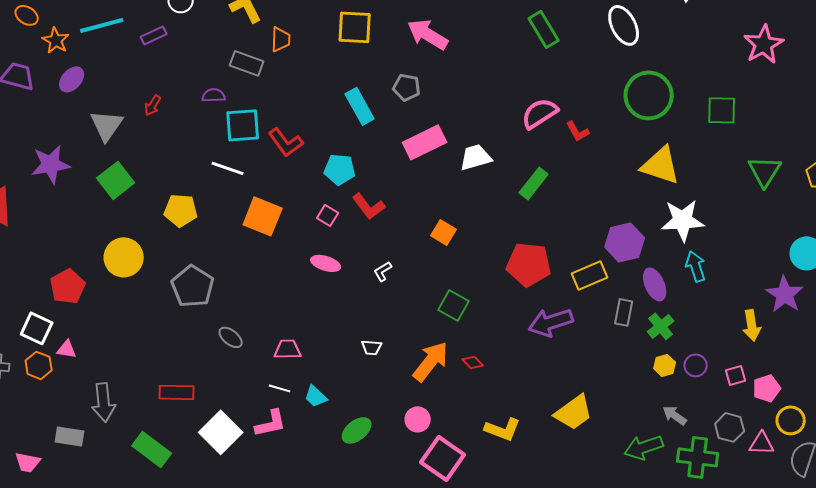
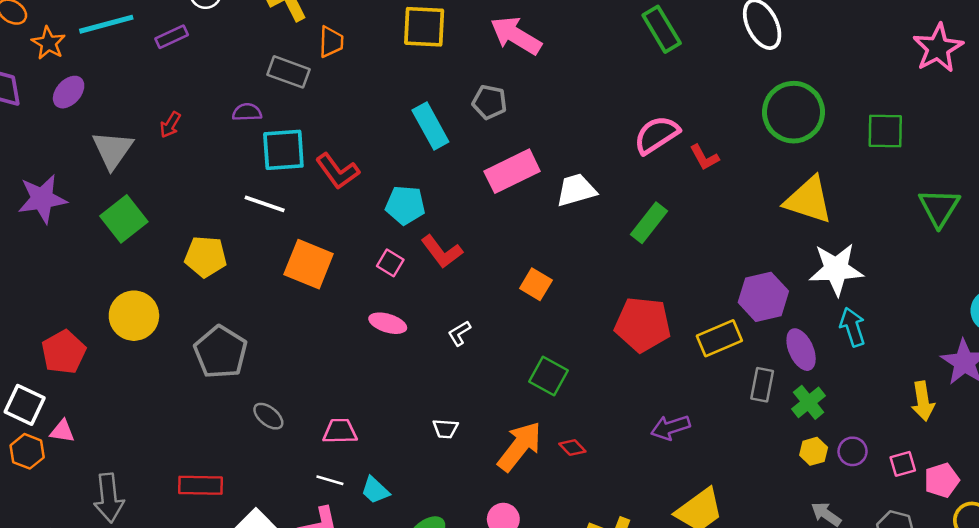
purple arrow: (551, 322) -> (670, 427), moved, size x0.7

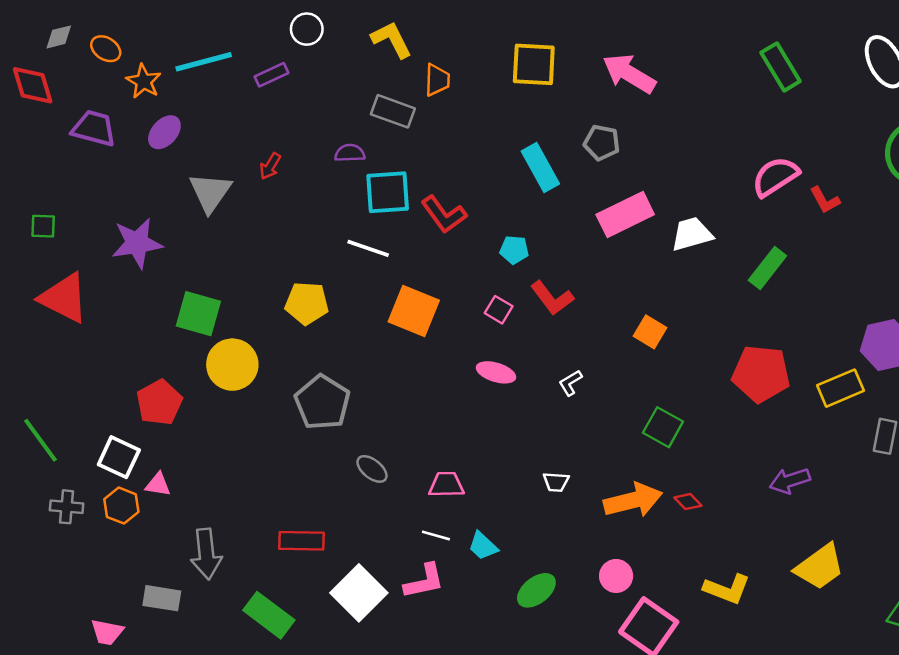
cyan pentagon: (405, 205) -> (514, 250), size x0.7
green square: (124, 219) -> (198, 314), moved, turned -36
orange arrow: (520, 446) -> (633, 500), turned 38

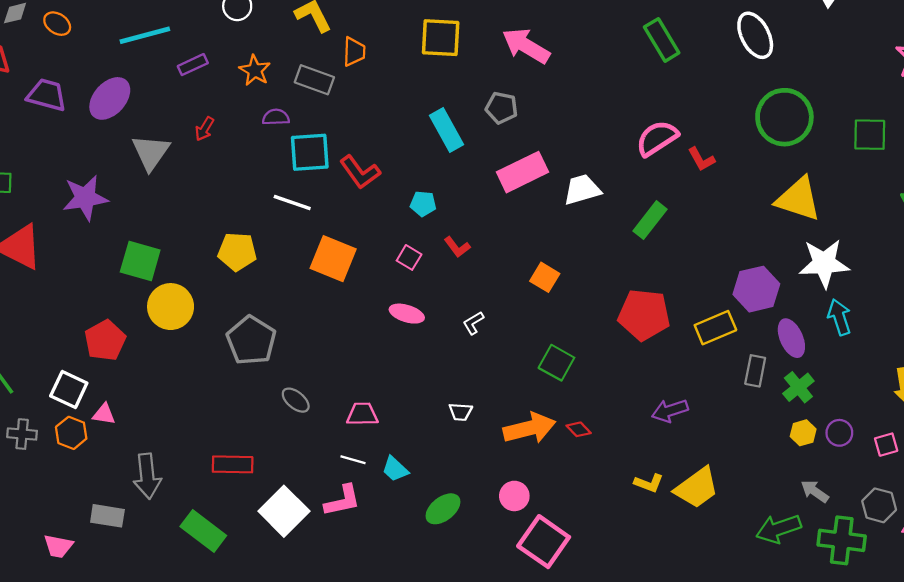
purple rectangle: (271, 75) -> (193, 65), moved
orange star: (144, 81) -> (255, 70), moved
purple ellipse: (164, 132) -> (110, 98), size x1.4
red L-shape: (552, 298) -> (457, 247), size x0.7
yellow L-shape: (727, 589) -> (649, 483), moved, size x0.7

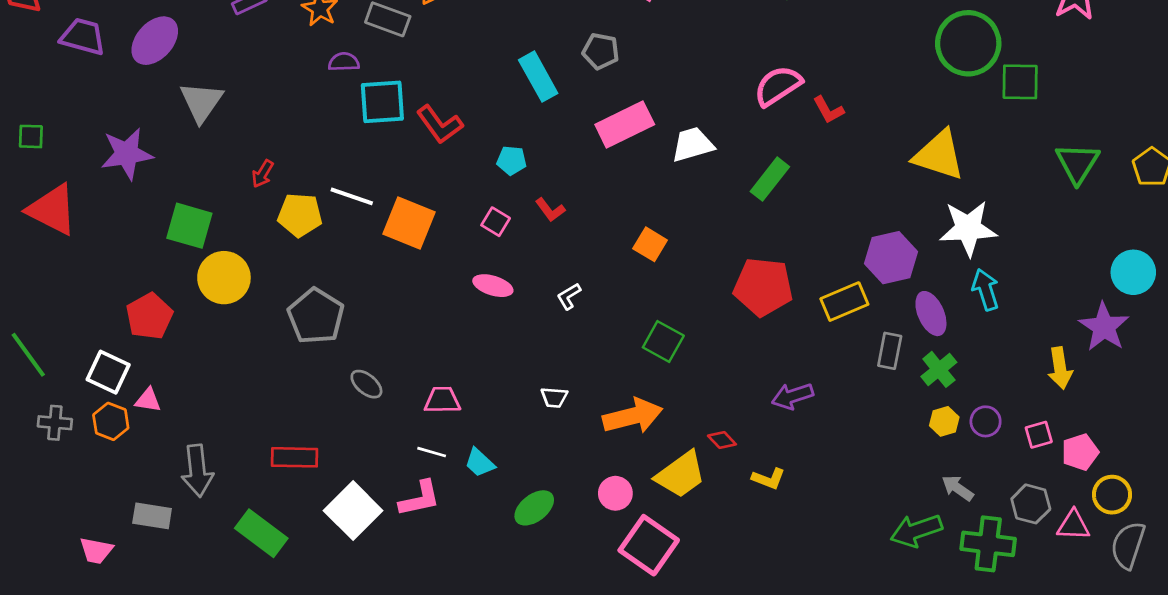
green circle: (784, 117) -> (968, 43), moved
red arrow: (204, 129) -> (263, 174), moved
white line: (292, 203) -> (352, 196), moved
red diamond: (579, 429) -> (722, 440), moved
yellow trapezoid: (697, 488) -> (681, 475), moved

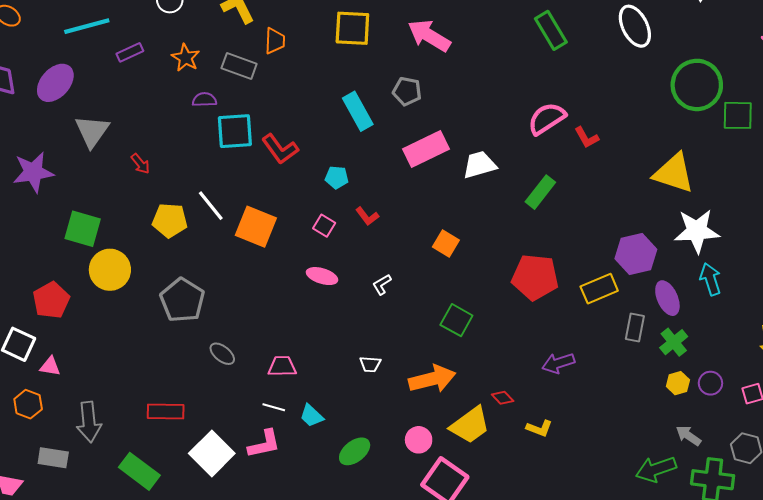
red arrow: (263, 174) -> (140, 164), moved, turned -70
white line: (352, 196) -> (211, 206), turned 32
orange hexagon: (111, 421) -> (28, 404), moved

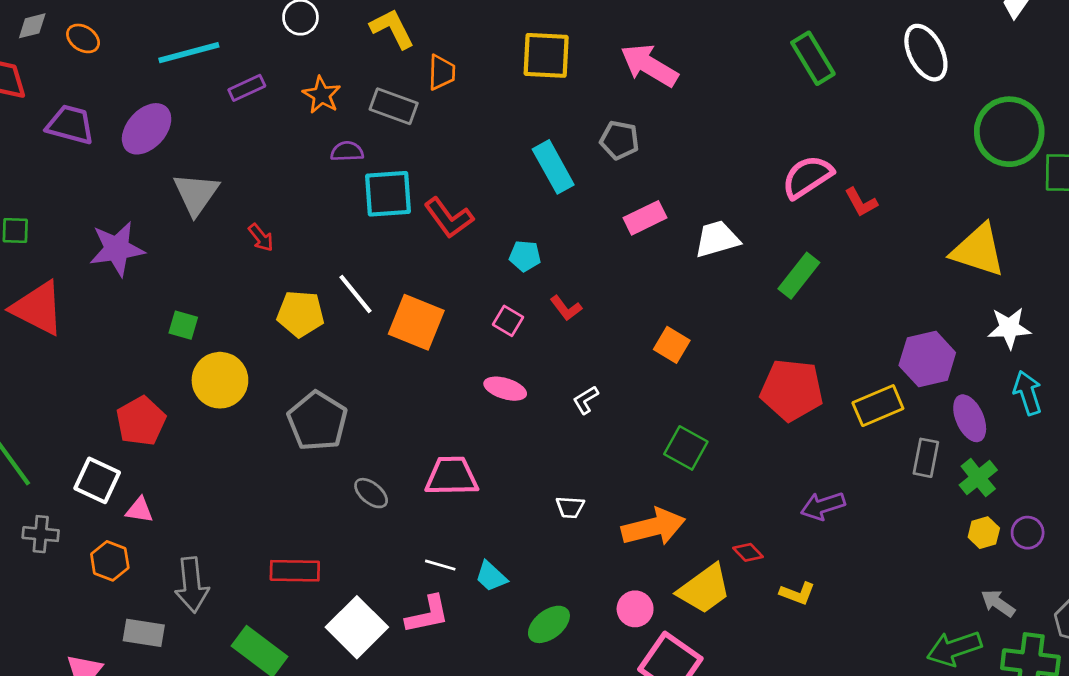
pink rectangle: (426, 149) -> (645, 218), size x0.7
green square: (83, 229) -> (183, 325), size x0.6
white star: (697, 231) -> (1009, 328), size x0.7
pink trapezoid: (282, 366) -> (452, 476), moved, size x1.4

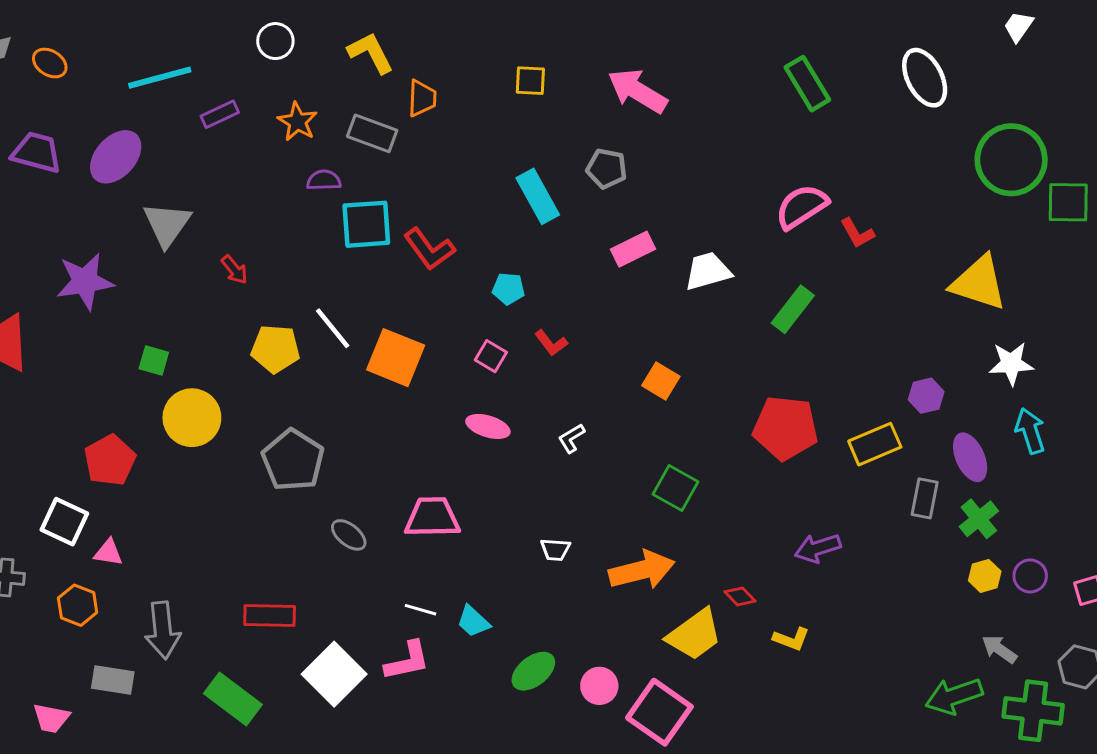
yellow square: (546, 55) -> (530, 81), size x0.6
purple hexagon: (927, 359) -> (926, 396), size x0.6
pink circle: (635, 609) -> (599, 686), moved

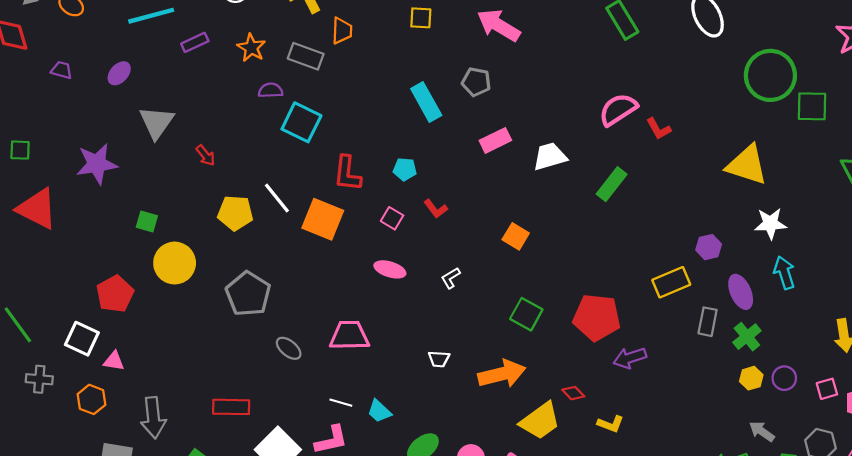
purple trapezoid: (37, 152) -> (62, 70), size x0.6
purple ellipse: (116, 157) -> (119, 73), size x0.6
cyan square: (366, 224) -> (301, 122), turned 30
red L-shape: (429, 249) -> (347, 173), moved, turned 42
red pentagon: (785, 428) -> (597, 317), moved

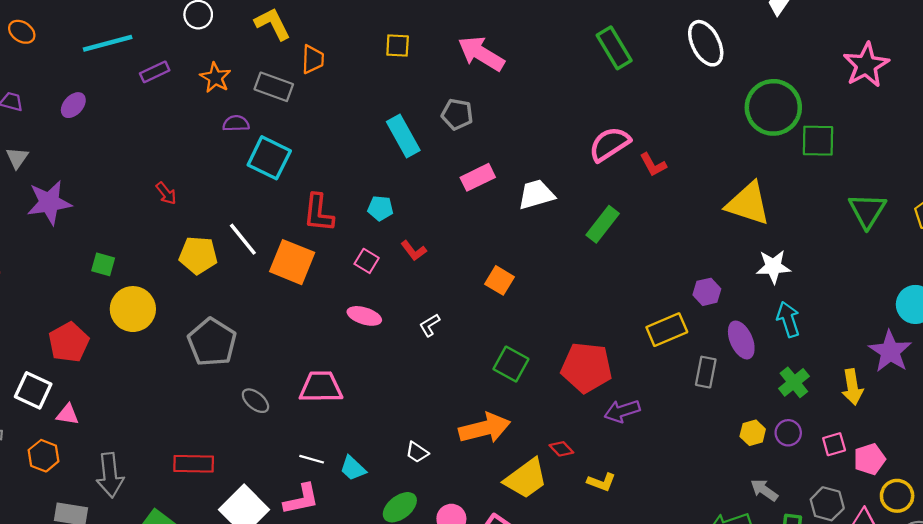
gray triangle: (156, 122) -> (17, 158), moved, size x0.6
green cross: (747, 337) -> (794, 382), moved
white trapezoid: (439, 359) -> (417, 452), moved, turned 30

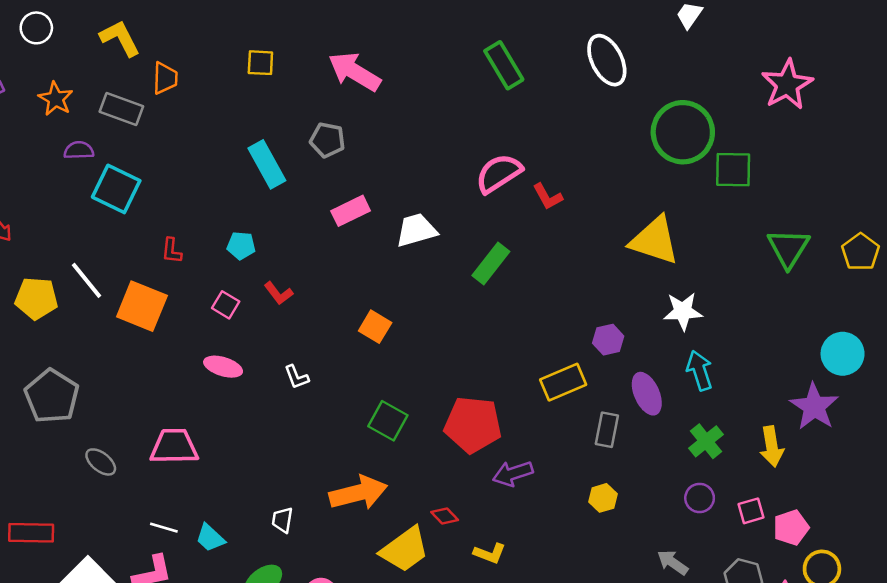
red L-shape: (318, 213) -> (172, 251), size x0.6
white L-shape: (430, 325) -> (296, 377), turned -80
yellow hexagon: (753, 433) -> (603, 498), moved
white trapezoid: (417, 452) -> (282, 520), turned 65

